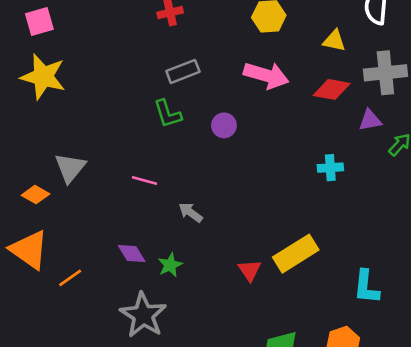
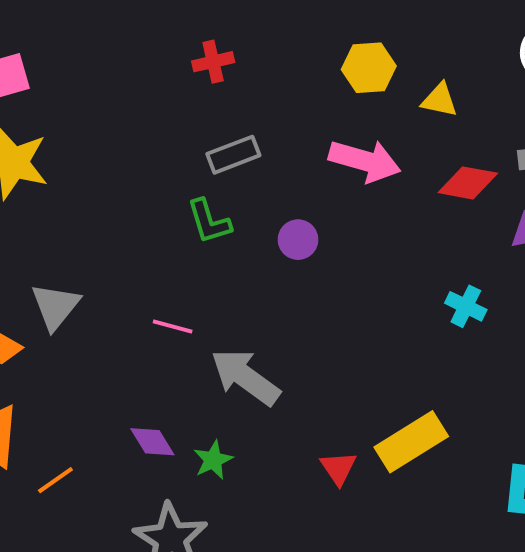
yellow triangle: (334, 41) -> (440, 100), moved
cyan cross: (330, 168) -> (466, 306), turned 30
gray arrow: (191, 213) -> (245, 377), size x1.8

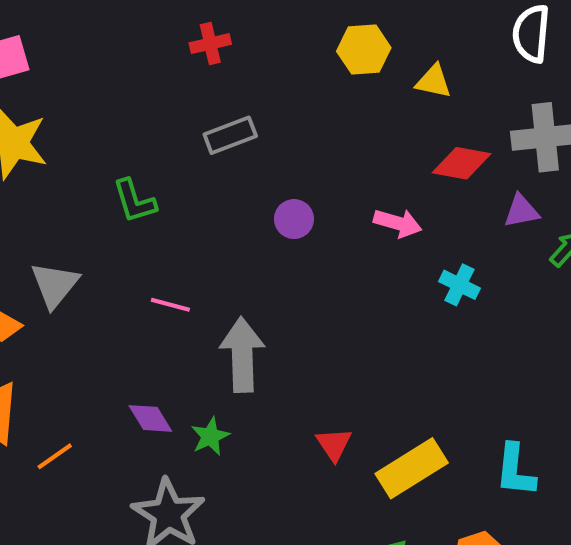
pink arrow: (365, 161) -> (398, 223), moved, size x0.7
green L-shape: (209, 221) -> (134, 201), moved
gray arrow: (245, 377) -> (242, 355), turned 52
yellow rectangle: (411, 442) -> (412, 468), moved

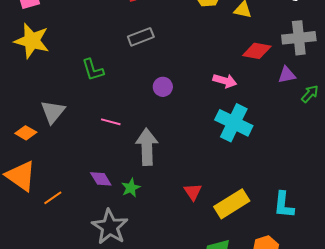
purple circle: (294, 219) -> (163, 87), moved
cyan cross: (459, 285) -> (234, 123), moved, size x1.8

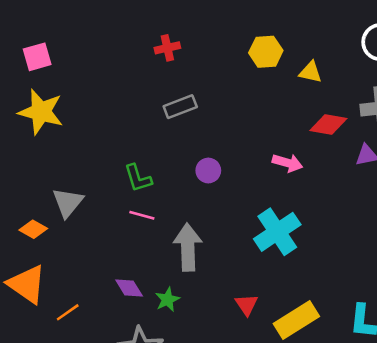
green L-shape: (93, 70) -> (138, 178), moved
cyan cross: (234, 123) -> (277, 232), moved, turned 30

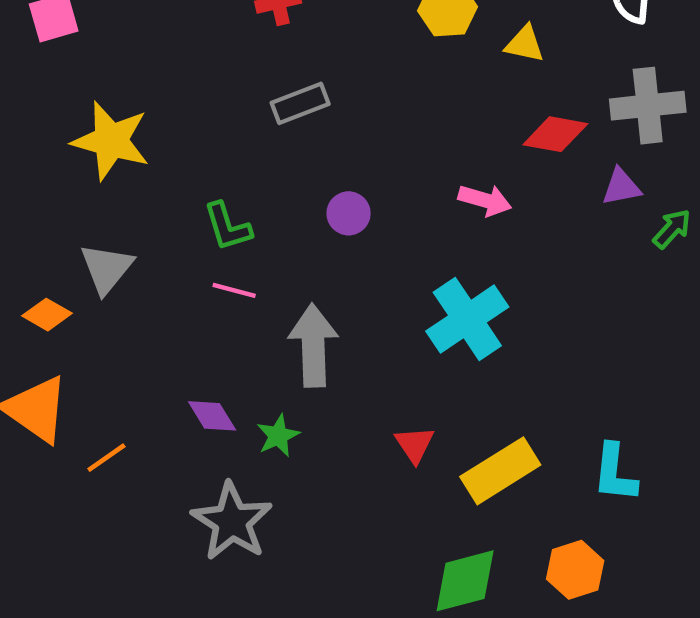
yellow star: (41, 112) -> (111, 141), moved

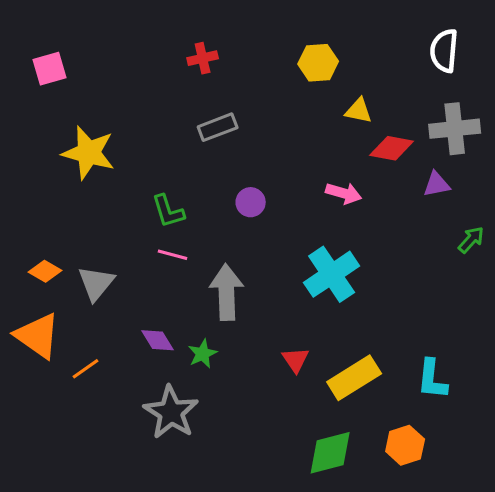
yellow triangle: (525, 44) -> (359, 111), moved
green arrow: (672, 229) -> (471, 240), moved
gray triangle: (106, 268) -> (96, 283), moved

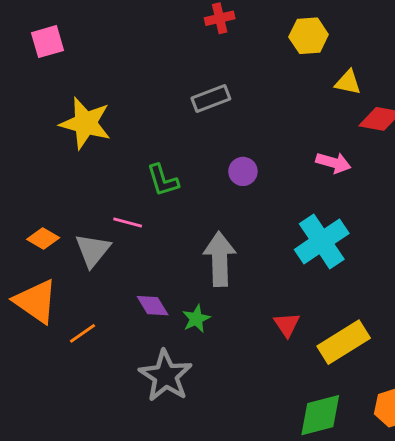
red cross: (203, 58) -> (220, 18), moved
pink line: (173, 255) -> (128, 222), moved

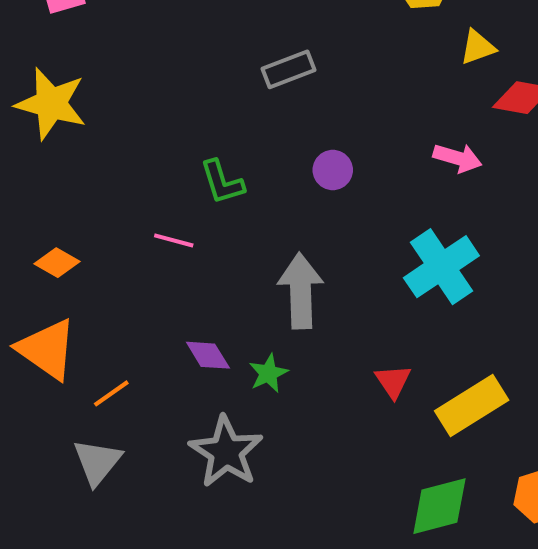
yellow triangle: (348, 82) -> (478, 47), turned -32
yellow star: (85, 123) -> (51, 104), moved
gray triangle: (93, 250) -> (97, 462), moved

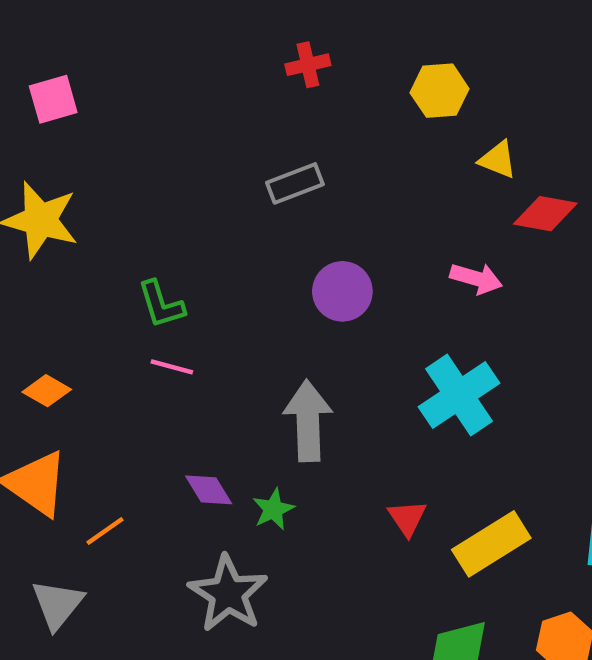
yellow triangle: (478, 47) -> (498, 160), turned 42
purple circle: (333, 170) -> (342, 291), size x1.4
green L-shape: (222, 182) -> (161, 304), moved
gray triangle: (97, 462) -> (58, 604), moved

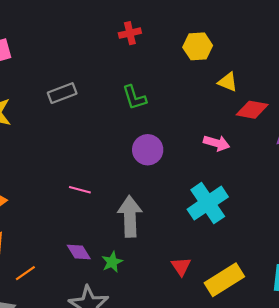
gray rectangle: (295, 183) -> (62, 93), moved
green L-shape: (161, 304) -> (134, 98), moved
pink line: (172, 367) -> (80, 190), moved

